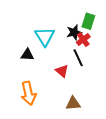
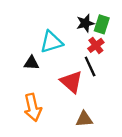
black star: (74, 32) -> (85, 23), moved
cyan triangle: (45, 36) -> (51, 42), turned 45
red triangle: (62, 71) -> (71, 82), size x1.5

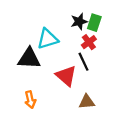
black triangle: (32, 63) -> (29, 58), size x1.6
orange arrow: (33, 107) -> (30, 100), size x0.7
brown triangle: (84, 119) -> (87, 102), moved

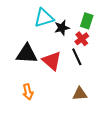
black star: (79, 21) -> (62, 28), moved
cyan triangle: (48, 39) -> (44, 18), moved
red triangle: (66, 76) -> (52, 61), moved

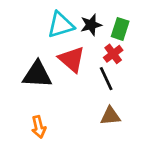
black star: (62, 28) -> (91, 25), moved
red triangle: (52, 61) -> (72, 59), moved
brown triangle: (80, 94) -> (110, 116), moved

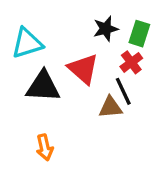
cyan triangle: (61, 25) -> (27, 43), moved
brown triangle: (110, 116) -> (110, 107), moved

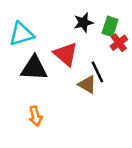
red cross: (131, 62) -> (119, 43), moved
brown triangle: (110, 107) -> (87, 84), turned 36

